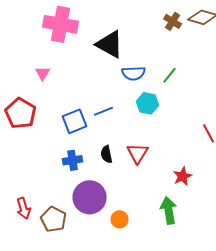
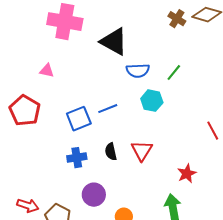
pink triangle: (43, 73) -> (47, 71), turned -49
purple circle: (90, 197) -> (94, 195), size x0.7
red arrow: (24, 208) -> (28, 206), turned -55

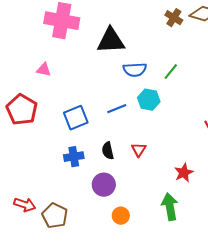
black triangle: (114, 42) -> (111, 41), turned -32
blue line: (108, 109) -> (117, 109), moved
red triangle: (142, 151) -> (139, 150), size x0.7
purple circle: (94, 195) -> (104, 185), moved

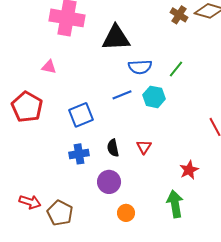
blue line: (117, 109) -> (122, 95), moved

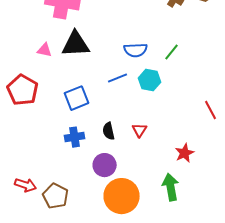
black triangle: (116, 38) -> (76, 44), moved
orange circle: (126, 213) -> (122, 196), size x2.0

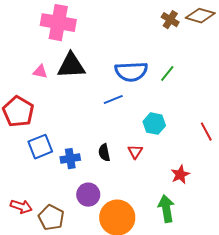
blue semicircle: (136, 50) -> (131, 72), size x1.4
cyan hexagon: (150, 80) -> (154, 124), moved
blue square: (77, 98) -> (40, 147), moved
purple circle: (105, 165) -> (88, 195), moved

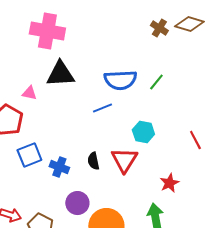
pink triangle: (40, 72) -> (29, 93), moved
red triangle: (135, 152) -> (124, 160), size x1.8
blue cross: (70, 159) -> (59, 167), turned 30

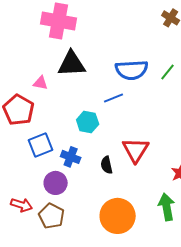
cyan hexagon: (143, 132) -> (88, 122), moved
black semicircle: (93, 161) -> (107, 165), moved
purple circle: (77, 203) -> (56, 183), moved

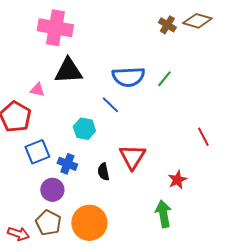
blue line: (114, 98) -> (110, 105), turned 66
red arrow: (22, 205) -> (18, 234), moved
orange circle: (118, 216) -> (89, 223), moved

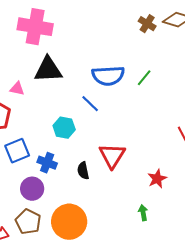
green arrow: (163, 214) -> (143, 213), size x0.6

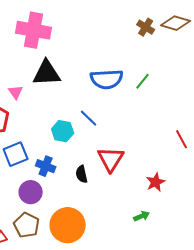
pink triangle: (17, 89) -> (16, 92), turned 42
blue line: (90, 104) -> (89, 118), moved
green arrow: (143, 213) -> (142, 216), turned 77

